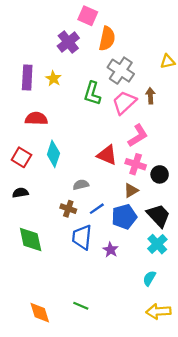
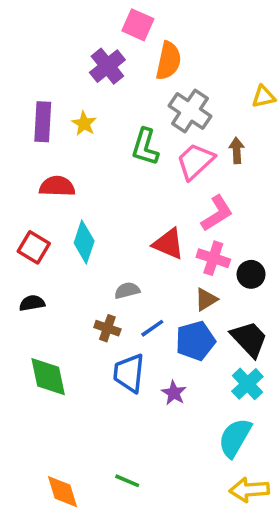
cyan semicircle: (149, 278) -> (235, 438), size x1.6

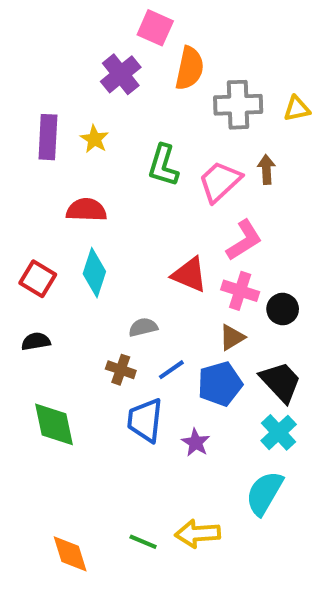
gray cross: (190, 111) -> (238, 105), moved, turned -36
red semicircle: (57, 186) -> (86, 210), moved
yellow arrow: (249, 490) -> (198, 534), moved

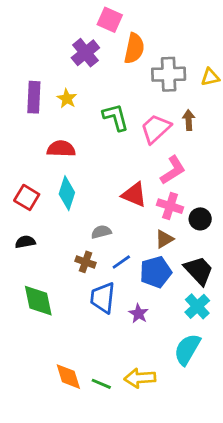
green L-shape: (163, 165) -> (116, 117), turned 148
orange diamond: (70, 554) -> (68, 377), moved

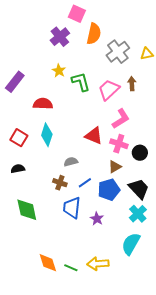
gray cross: (169, 74) -> (118, 52), turned -35
purple rectangle: (34, 97) -> (15, 82), moved, turned 35
yellow star: (67, 99) -> (59, 71), moved

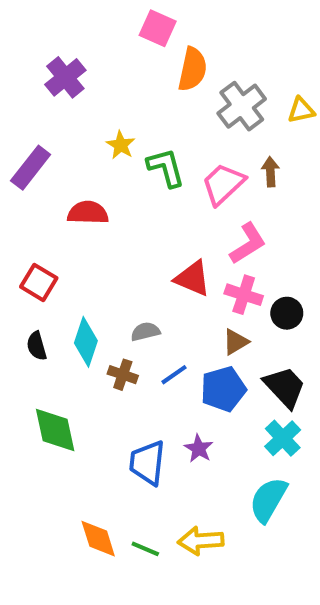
purple cross: (60, 37) -> (65, 77), moved
cyan diamond: (47, 135) -> (86, 342), moved
black semicircle: (18, 169) -> (37, 346), turned -96
blue trapezoid: (72, 208) -> (147, 463), moved

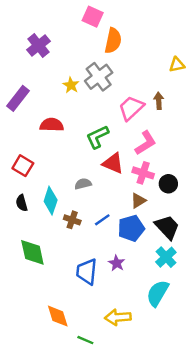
gray cross: (242, 106) -> (99, 77), moved
green L-shape: (166, 168) -> (97, 137), moved, turned -100
gray semicircle: (145, 332) -> (83, 184), moved
green line: (145, 549) -> (85, 340), moved

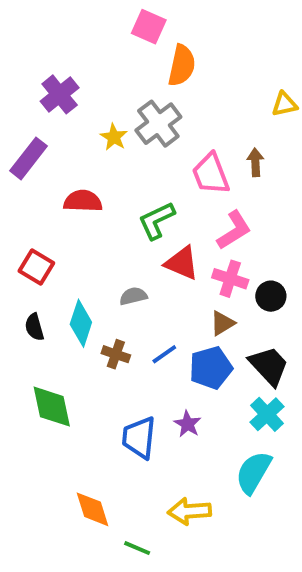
purple cross: (38, 45) -> (60, 94), moved
pink trapezoid: (131, 108) -> (211, 174), turned -68

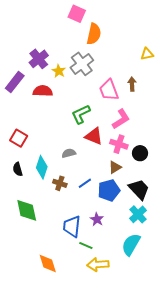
purple cross: (60, 94) -> (39, 59), moved
red semicircle: (83, 201) -> (43, 91), moved
green line: (137, 548) -> (86, 245), moved

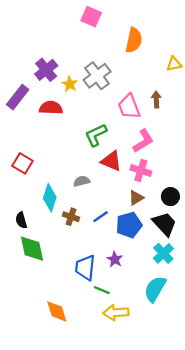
orange semicircle: (94, 34) -> (134, 40), moved
black circle: (140, 153) -> (170, 197), moved
black semicircle: (18, 169) -> (21, 220), moved

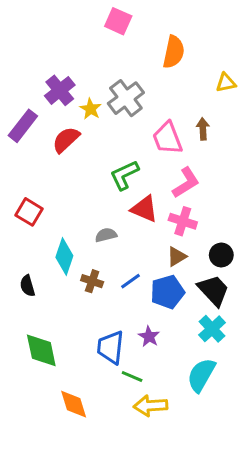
red semicircle: (51, 108) -> (66, 140), turned -45
green diamond: (32, 249) -> (41, 350), moved

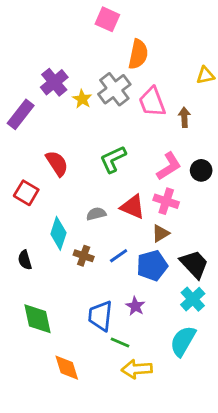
orange semicircle: (174, 52) -> (138, 54), moved
pink trapezoid: (167, 138) -> (152, 102), moved
red semicircle: (66, 140) -> (57, 163), moved, turned 100
red triangle: (144, 209) -> (133, 207), moved
black circle: (221, 255) -> (201, 170), moved

